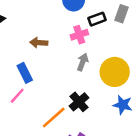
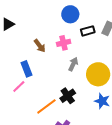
pink cross: (79, 35) -> (64, 43), moved
brown arrow: (39, 43) -> (40, 46), turned -136

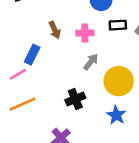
blue rectangle: (26, 69) -> (32, 55), turned 35
orange line: (46, 106) -> (22, 104), moved

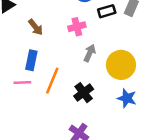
brown arrow: (55, 30) -> (36, 27), moved
pink line: (18, 74) -> (22, 82), turned 42
orange line: (22, 104) -> (52, 81), moved, turned -30

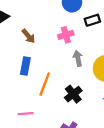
gray arrow: (90, 53) -> (78, 58), turned -35
pink line: (22, 82) -> (26, 114), moved

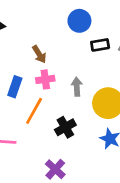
pink cross: (66, 35) -> (45, 79), moved
brown arrow: (28, 36) -> (39, 54), moved

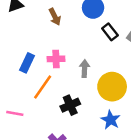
black rectangle: (100, 45) -> (110, 32), turned 56
brown arrow: (39, 54) -> (55, 17), moved

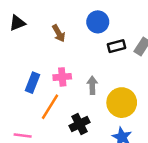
black rectangle: (110, 32) -> (117, 46), turned -63

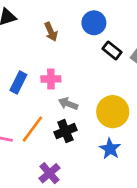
black rectangle: (117, 46) -> (112, 50), turned 48
gray arrow: (92, 85) -> (68, 104), moved, turned -72
orange line: (50, 107) -> (32, 129), moved

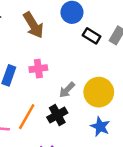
brown arrow: (51, 32) -> (33, 25), size x1.5
gray arrow: (68, 104) -> (67, 90), moved, turned -60

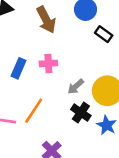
black cross: (57, 115) -> (81, 113), moved, turned -30

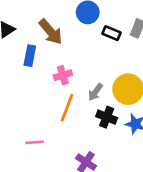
blue rectangle: (19, 68) -> (30, 56), moved
orange line: (34, 111) -> (67, 108), moved

